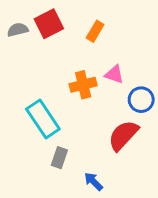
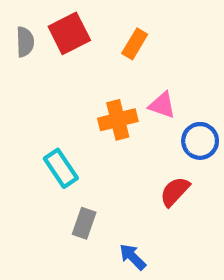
gray semicircle: (18, 30) -> (25, 42), turned 102
cyan rectangle: (43, 119) -> (61, 168), size x0.7
red semicircle: (123, 135) -> (175, 192), size x0.7

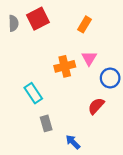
orange rectangle: (135, 44) -> (85, 24), moved
pink triangle: (162, 105) -> (89, 58), turned 42
gray rectangle: (84, 223) -> (46, 123), turned -35

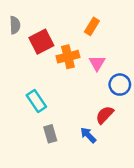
red square: (38, 19) -> (41, 42), moved
orange cross: (65, 66) -> (68, 57), moved
blue arrow: (73, 142) -> (88, 135), moved

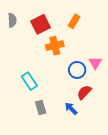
red square: (41, 42) -> (41, 24), moved
pink triangle: (97, 63) -> (95, 63), moved
blue circle: (120, 85) -> (77, 70), moved

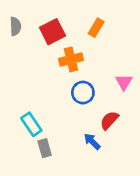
blue circle: (77, 70) -> (83, 93), moved
cyan rectangle: (29, 81) -> (31, 124), moved
gray rectangle: (41, 107) -> (45, 148), moved

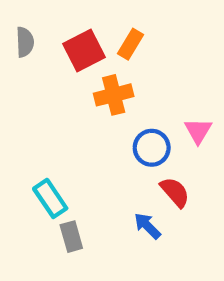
orange rectangle: (96, 28) -> (131, 44), moved
blue circle: (83, 93) -> (152, 148), moved
red semicircle: (109, 120) -> (175, 192), turned 96

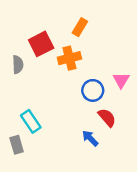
gray semicircle: (25, 42) -> (18, 65), moved
red square: (84, 51) -> (41, 44), moved
gray rectangle: (71, 237) -> (17, 145), moved

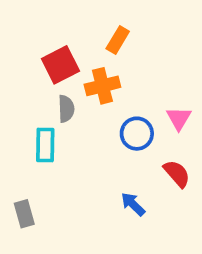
gray semicircle: (18, 65) -> (66, 109), moved
red semicircle: (107, 118) -> (177, 174), moved
cyan rectangle: (31, 121) -> (45, 145), moved, turned 35

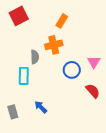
red square: (60, 65) -> (19, 16), moved
blue arrow: (133, 204) -> (41, 107), moved

